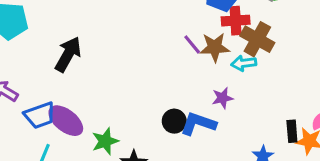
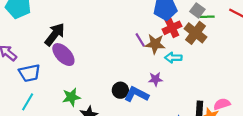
red cross: (236, 21) -> (172, 28), turned -30
brown cross: (257, 39) -> (195, 33), moved
purple ellipse: (66, 121) -> (63, 55), moved

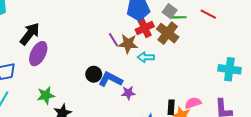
purple ellipse: (63, 55) -> (38, 54), turned 70
purple star: (155, 79) -> (128, 93), moved
black circle: (120, 90) -> (94, 74), moved
blue L-shape: (136, 94) -> (110, 79), moved

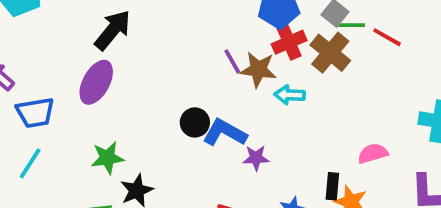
red line: (208, 14) -> (387, 37), moved
black arrow: (30, 34) -> (113, 30), moved
pink semicircle: (193, 103) -> (373, 153), moved

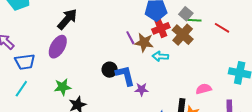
red line: (387, 37) -> (222, 28), moved
blue L-shape: (225, 133) -> (125, 75), turned 45

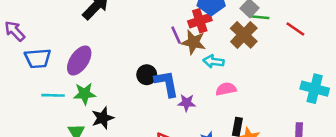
red cross: (161, 28) -> (200, 21), moved
purple ellipse: (58, 47) -> (79, 60), moved
cyan line: (21, 89) -> (53, 95), moved, turned 54
pink semicircle: (204, 89) -> (226, 89), moved

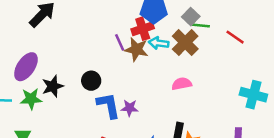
cyan arrow: (213, 61) -> (159, 43), moved
blue L-shape: (167, 83) -> (108, 105), moved
pink semicircle: (226, 89) -> (182, 84), moved
black star: (103, 118) -> (53, 86), moved

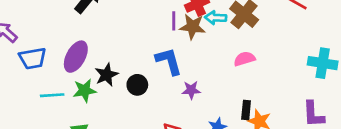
purple line: (120, 42) -> (174, 21), turned 30
black circle: (91, 81) -> (137, 85), moved
blue L-shape: (108, 105) -> (169, 61), moved

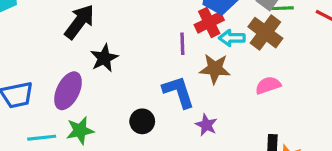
brown star: (192, 27) -> (215, 69), moved
black star: (106, 75) -> (104, 58), moved
purple star: (191, 90) -> (206, 125), turned 30

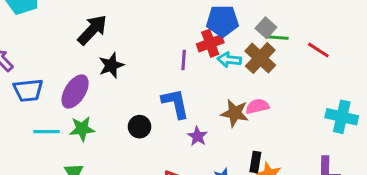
brown star: (215, 69) -> (235, 113), moved

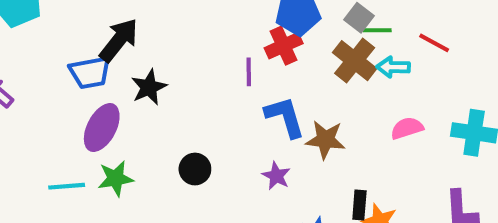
cyan arrow: (229, 60) -> (393, 67), moved
blue trapezoid: (28, 90) -> (90, 72), moved
blue L-shape: (175, 103) -> (285, 117), moved
pink semicircle: (257, 106) -> (407, 128), moved

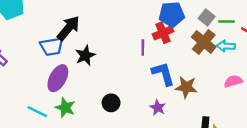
green line: (377, 30) -> (226, 21), moved
green star: (116, 178) -> (65, 108), turned 30
cyan line: (67, 186) -> (37, 112), turned 30

